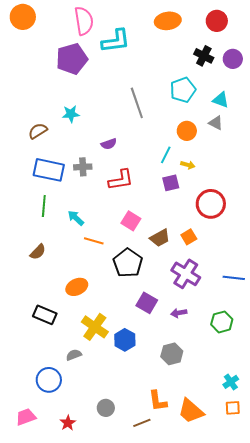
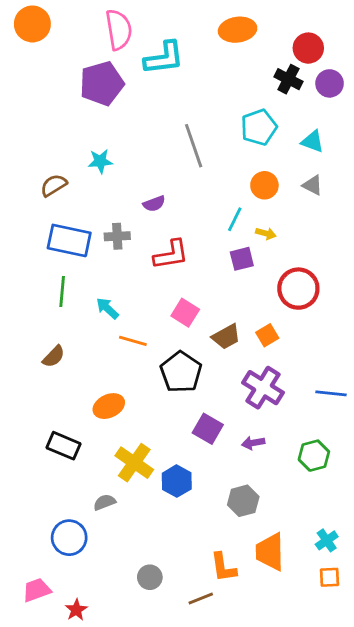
red circle: (217, 21) -> (308, 48), moved
gray triangle: (216, 123) -> (313, 185), moved
orange trapezoid: (191, 411) -> (270, 552), moved, turned 48
red star: (68, 423) -> (76, 610), moved

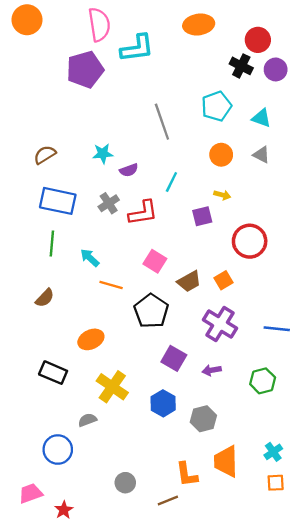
cyan star: (100, 161) -> (103, 154), moved
cyan line: (235, 219) -> (171, 182), moved
gray cross: (117, 236) -> (109, 203), moved, turned -30
blue hexagon: (177, 481) -> (163, 403), moved

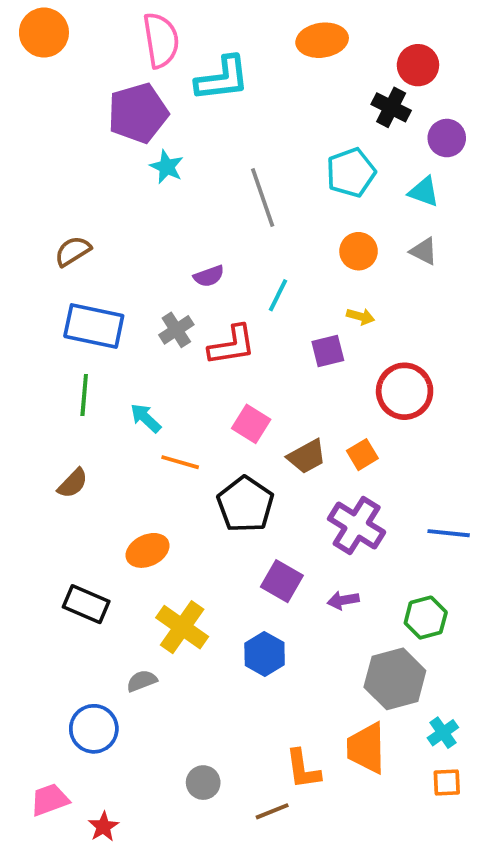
purple circle: (276, 69) -> (447, 138), moved
cyan star: (103, 154) -> (167, 167), moved, turned 30
gray hexagon: (203, 419) -> (395, 679), moved, size x1.4

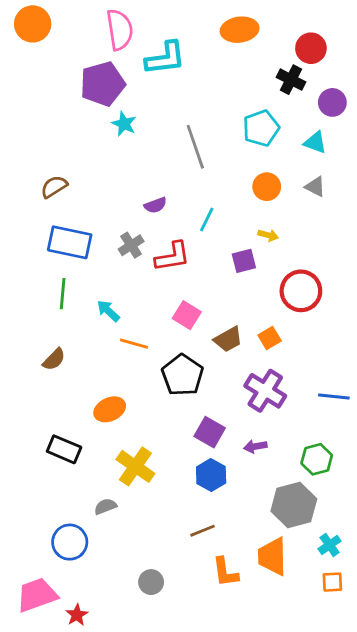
blue hexagon: (265, 654) -> (211, 475), moved
pink trapezoid: (50, 800) -> (37, 595), size x1.4
brown line: (272, 811) -> (202, 531), moved

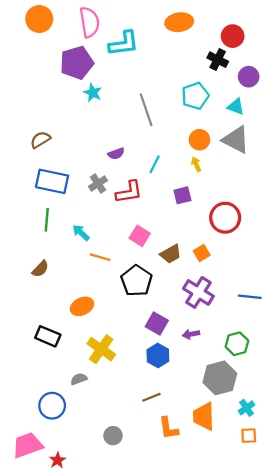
orange circle: (33, 24) -> (39, 19), moved
gray triangle: (315, 187) -> (236, 140), size x1.8
yellow arrow: (268, 235) -> (196, 164), moved, turned -128

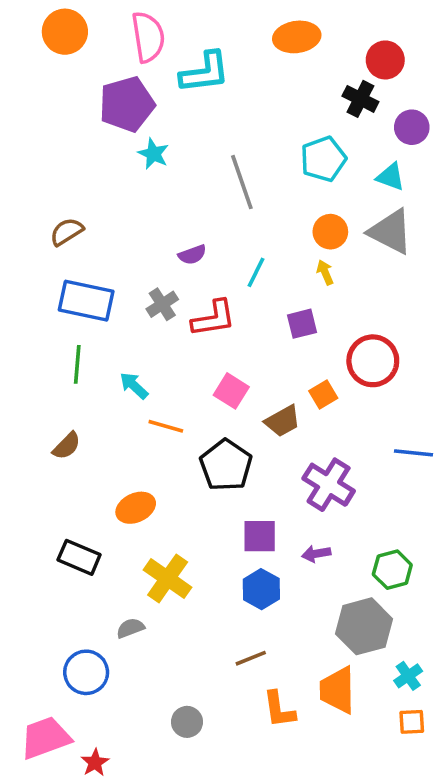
orange square: (202, 253) -> (323, 394), moved
blue line: (250, 297) -> (414, 453), moved
purple square: (157, 323) -> (260, 536), turned -30

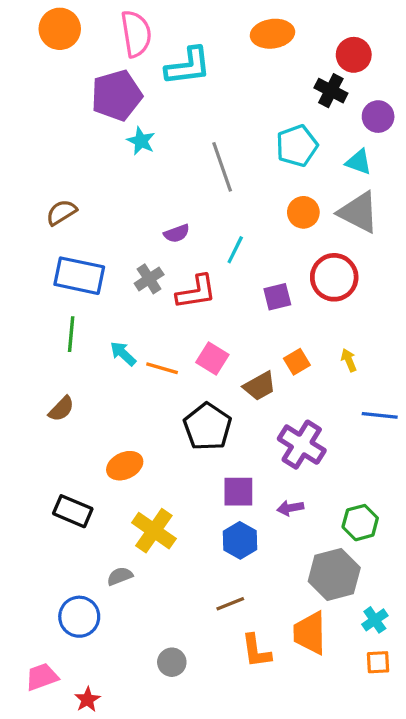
yellow arrow: (325, 272) -> (349, 360), moved
red circle: (373, 361) -> (334, 277), moved
orange line: (166, 426) -> (162, 368), moved
pink trapezoid: (45, 738) -> (42, 677), size x0.7

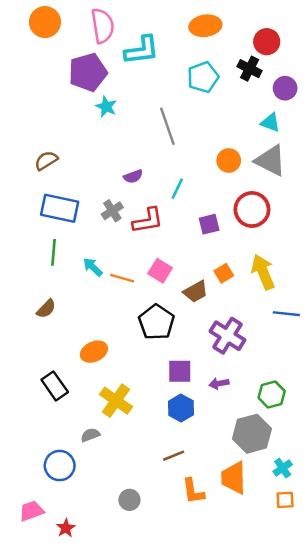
cyan pentagon: (297, 146) -> (203, 77), moved
yellow arrow: (349, 360) -> (263, 272), size x2.0
black rectangle: (73, 511) -> (55, 386), turned 32

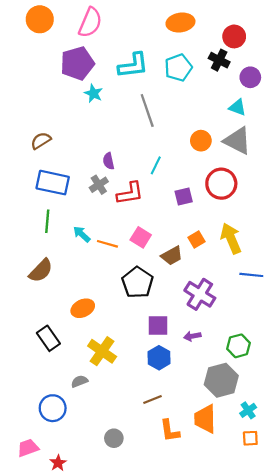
pink semicircle: (103, 26) -> (90, 23), turned 32
cyan L-shape: (142, 50) -> (133, 65), moved
purple semicircle: (133, 176) -> (108, 161), moved, turned 98
brown semicircle: (46, 309) -> (41, 271), size x1.4

